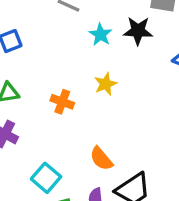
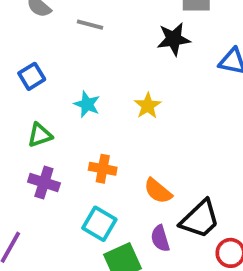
cyan star: (100, 34) -> (87, 104), moved
orange cross: (62, 102) -> (103, 169), moved

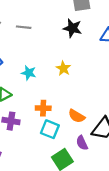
black star: (174, 39) -> (72, 28), turned 30
cyan square: (99, 224) -> (50, 129), moved

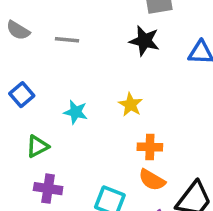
orange cross: (43, 108) -> (150, 147), moved

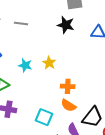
yellow star: (131, 105) -> (49, 63), moved

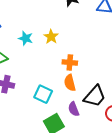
orange semicircle: (69, 105) -> (70, 83), turned 42

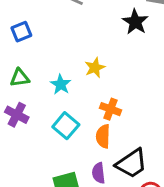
cyan star: (26, 38) -> (61, 84), moved
cyan square: (43, 94) -> (66, 126), moved

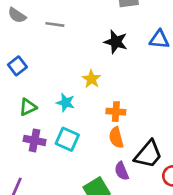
black star: (135, 22) -> (116, 42), moved
cyan square: (66, 126) -> (67, 139), moved

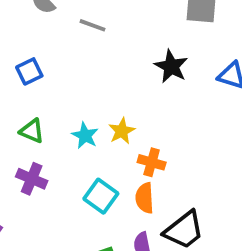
yellow star: (91, 79) -> (122, 131), moved
green triangle: (28, 107) -> (32, 131), turned 36
cyan square: (67, 139) -> (101, 196), moved

